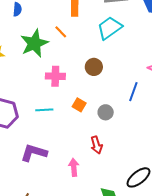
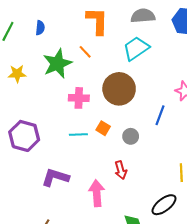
brown circle: (94, 67) -> (119, 89), size x1.8
cyan line: (44, 110) -> (78, 135), moved
pink arrow: (74, 167) -> (97, 193), size x1.4

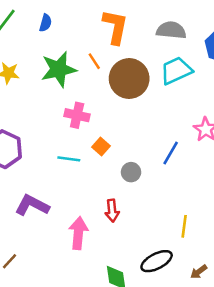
cyan trapezoid: (136, 48) -> (176, 71), moved
brown circle: (119, 89) -> (129, 79), moved
orange square: (103, 128) -> (101, 146), moved

